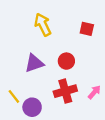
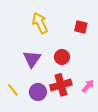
purple triangle: (34, 63) -> (32, 59), turned -36
purple circle: (32, 107) -> (38, 92), moved

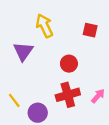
purple triangle: (32, 59) -> (23, 51), moved
purple circle: (38, 92) -> (38, 113), moved

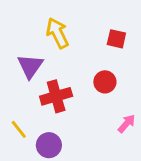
red circle: (69, 64) -> (105, 82), moved
red cross: (68, 95) -> (56, 96), moved

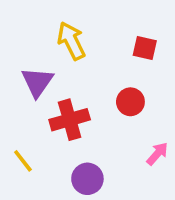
purple circle: (49, 145) -> (87, 179), moved

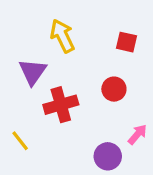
purple circle: (87, 179) -> (108, 156), moved

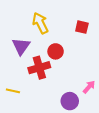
red circle: (114, 89) -> (56, 51), moved
yellow line: (20, 141) -> (13, 91), turned -40

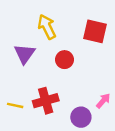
red square: (82, 27) -> (95, 31), size x1.5
red cross: (39, 68) -> (46, 101), moved

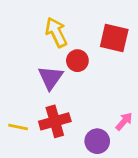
purple triangle: (25, 54) -> (51, 78), moved
red circle: (64, 60) -> (77, 61), moved

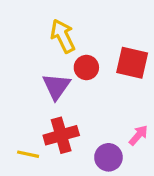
red square: (114, 38) -> (132, 63), moved
yellow line: (18, 127) -> (28, 154), moved

